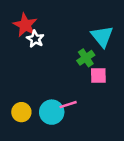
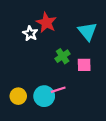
red star: (25, 25) -> (46, 23), moved
green cross: (86, 58) -> (63, 56), moved

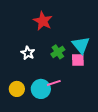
cyan triangle: (87, 31) -> (81, 45), moved
white star: (30, 33) -> (28, 53), moved

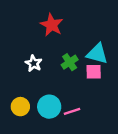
cyan triangle: (81, 45) -> (97, 54), turned -36
pink line: (54, 83) -> (72, 111), moved

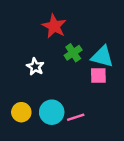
green cross: (70, 62) -> (73, 53), moved

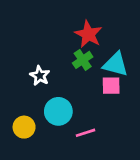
red star: (54, 26) -> (88, 34), moved
cyan circle: (52, 112) -> (58, 111), moved

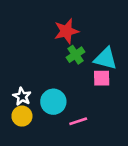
red star: (88, 34) -> (66, 31), moved, turned 30
white star: (40, 76) -> (22, 96), moved

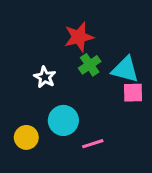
pink square: (102, 78) -> (133, 93), moved
white star: (22, 96) -> (45, 77), moved

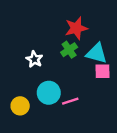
red star: (79, 37) -> (76, 28), moved
pink line: (93, 144) -> (70, 101), moved

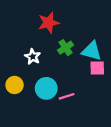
red star: (76, 28) -> (49, 23), moved
yellow circle: (20, 106) -> (15, 85), moved

